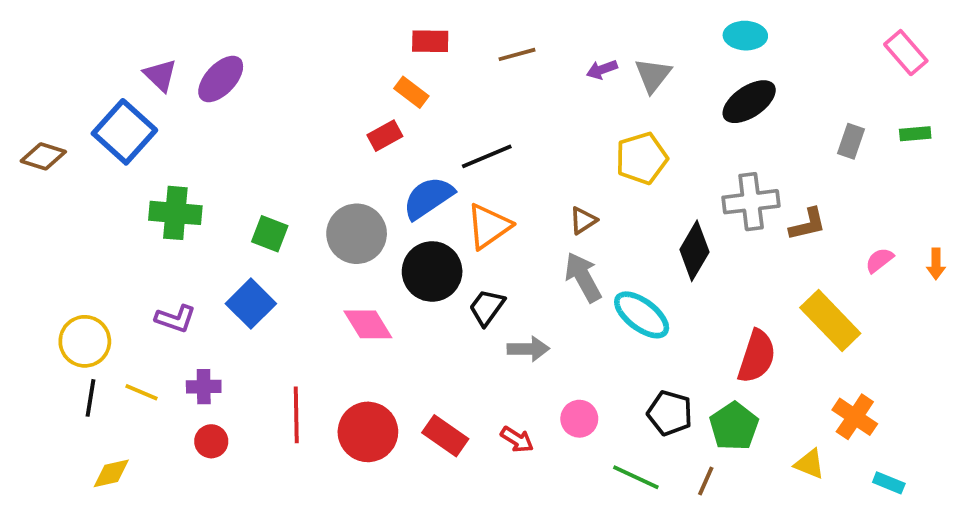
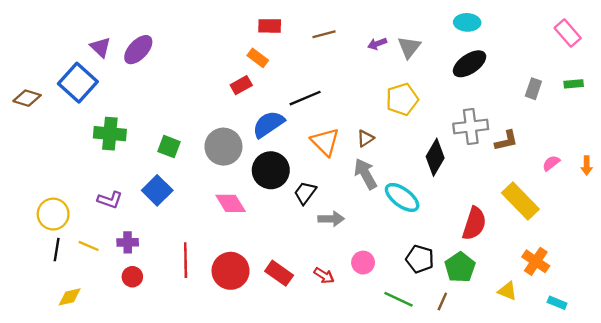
orange triangle: (489, 226) -> (325, 142), moved, turned -40

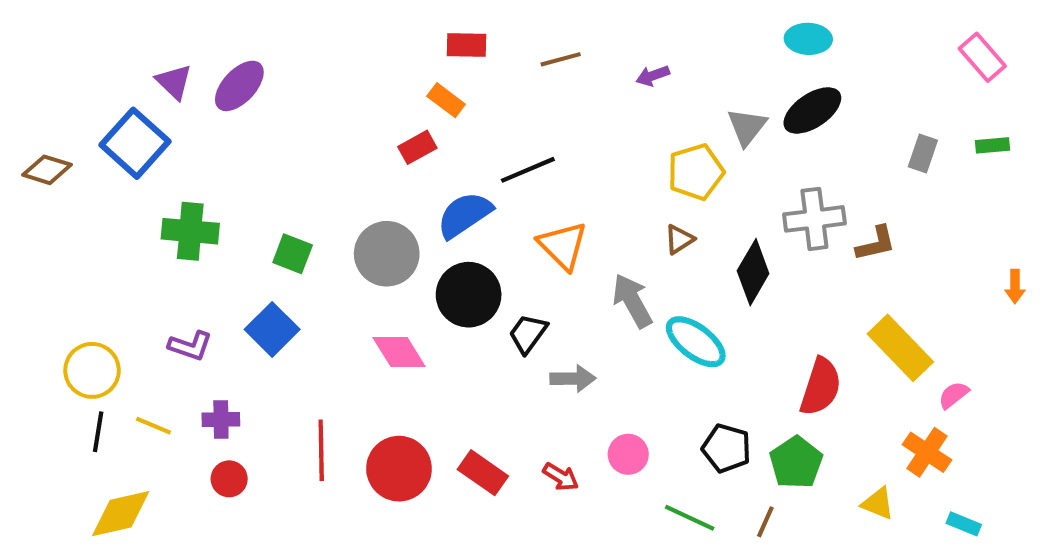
gray triangle: (409, 47) -> (747, 127), moved
brown triangle: (365, 138) -> (679, 239), moved
pink semicircle: (551, 163) -> (954, 395), moved
yellow diamond: (70, 297) -> (121, 514), size x1.5

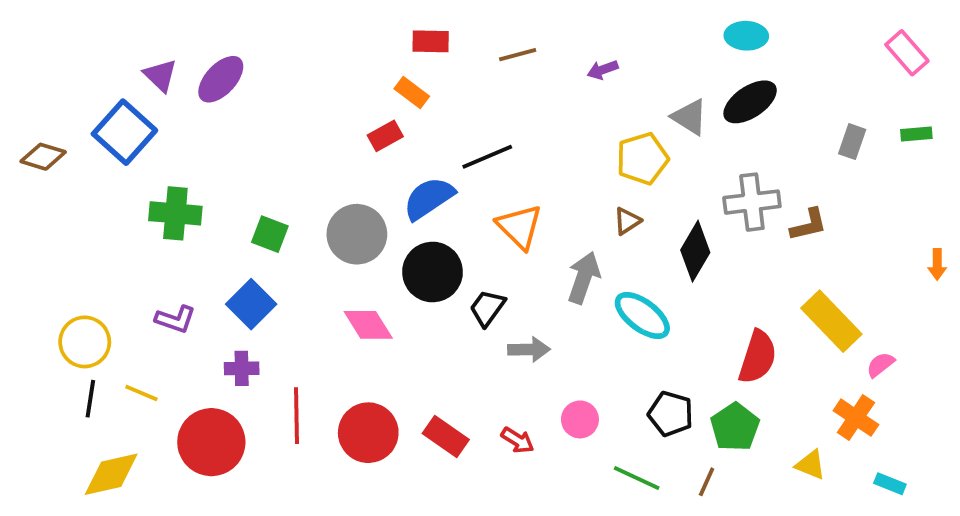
gray triangle: (747, 127) -> (690, 117), turned -36
gray arrow: (632, 301) -> (584, 278), turned 48
purple cross: (221, 420) -> (242, 368), moved
red circle: (229, 479) -> (211, 442), size x2.0

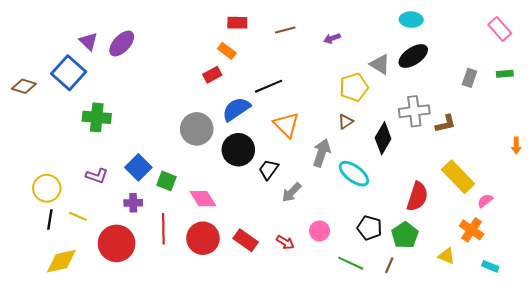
green square: (270, 234) -> (167, 181), moved
pink diamond: (368, 325) -> (203, 199), moved
gray arrow: (529, 350) -> (291, 192), turned 135

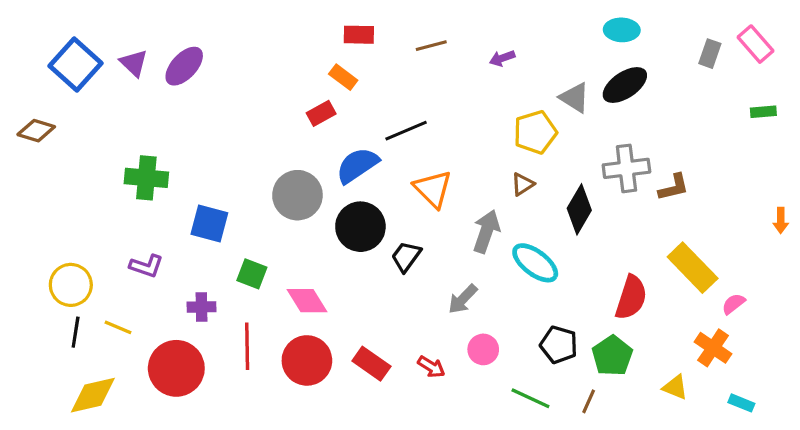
blue square: (69, 73) -> (76, 65), moved
gray rectangle: (469, 78) -> (710, 54), moved
blue square: (138, 167) -> (209, 224), moved, turned -30
gray arrow: (291, 192) -> (463, 299), moved

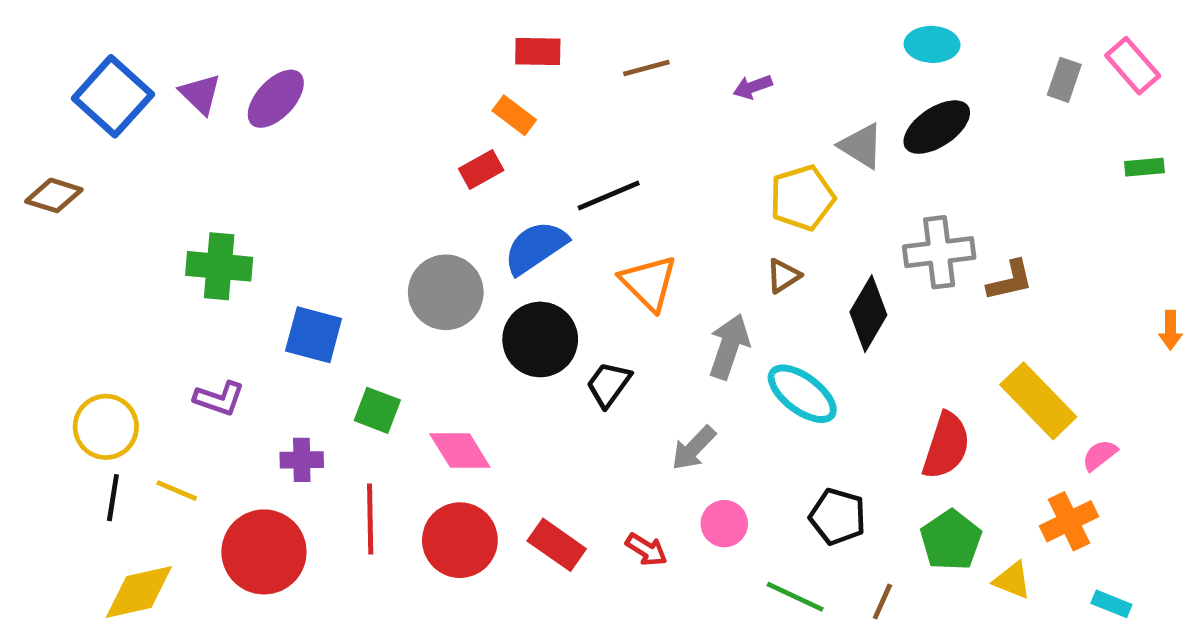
orange cross: (713, 348) -> (1069, 521), turned 30
green pentagon: (612, 356) -> (951, 540), moved

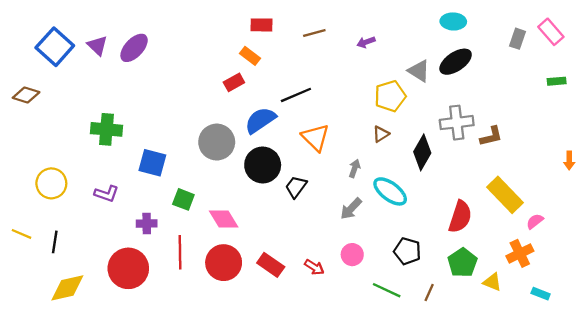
gray arrow: (729, 347) -> (355, 168), size x0.6
yellow circle: (106, 427) -> (51, 183), moved
gray arrow: (694, 448) -> (351, 209), moved
yellow line: (177, 491) -> (22, 234), moved

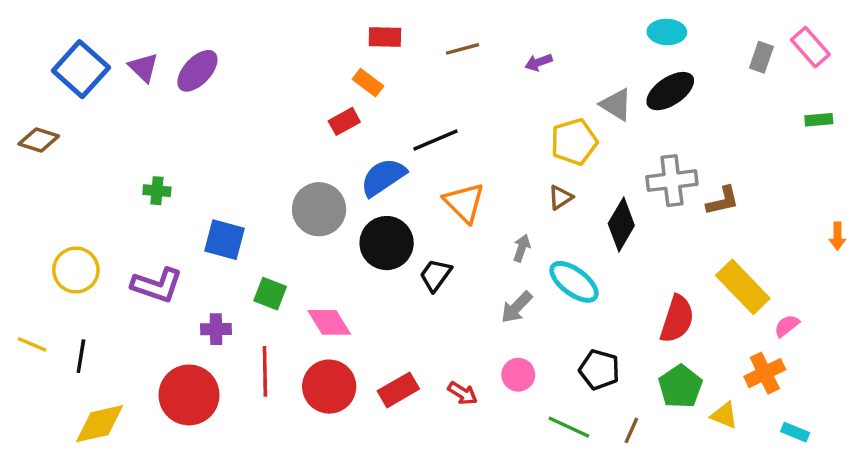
green cross: (106, 129) -> (157, 191), size x0.6
purple L-shape: (106, 194) -> (157, 285), size x1.4
red rectangle: (271, 265) -> (398, 390), turned -65

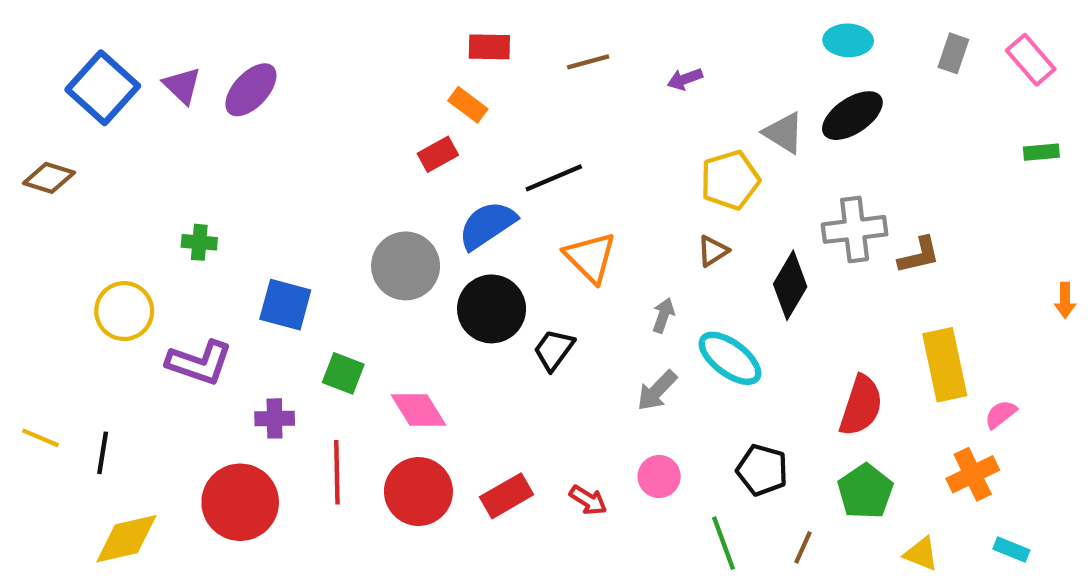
gray rectangle: (761, 57) -> (953, 53), moved
yellow circle: (76, 270) -> (124, 311), moved
yellow rectangle: (743, 287) -> (945, 365), turned 32
yellow triangle: (724, 415) -> (921, 554), moved
green line: (569, 427) -> (724, 543), turned 45

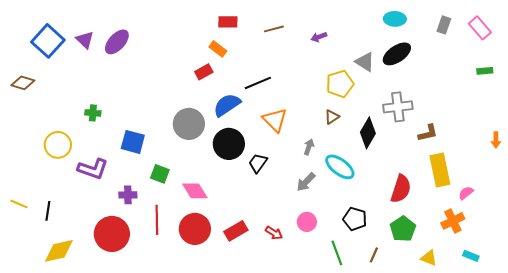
brown L-shape: (919, 255) -> (428, 133), moved

